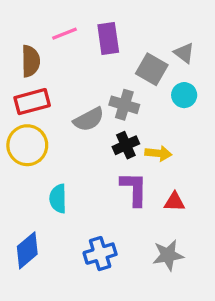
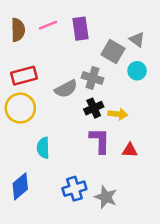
brown semicircle: (31, 61) -> (18, 30), moved
gray star: (168, 255) -> (106, 197), moved, turned 30

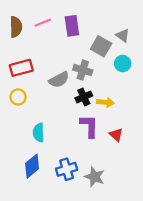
yellow circle: (20, 108) -> (18, 97), size x0.6
red triangle: (130, 150) -> (116, 135), turned 40
blue diamond: (20, 186) -> (32, 166), moved

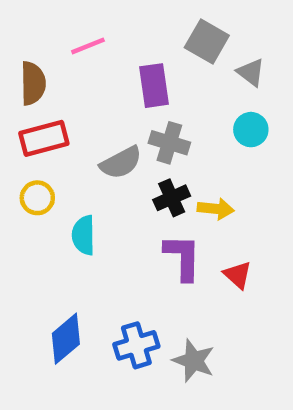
purple rectangle: (72, 26) -> (154, 86), moved
brown semicircle: (16, 27) -> (33, 83), moved
gray square: (101, 46) -> (207, 42), moved
cyan semicircle: (38, 133) -> (84, 235), moved

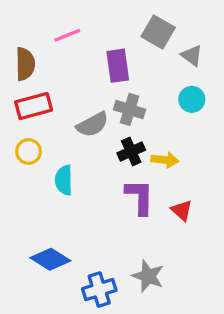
blue diamond: (66, 339) -> (50, 259), turned 72
blue cross: (136, 345) -> (99, 290), moved

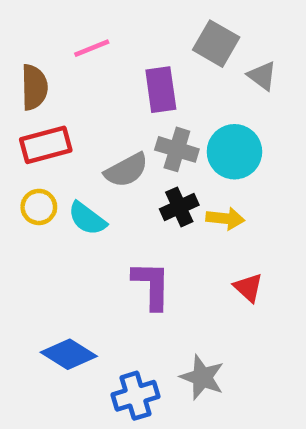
cyan circle: (192, 99) -> (234, 152), moved, size x1.5
cyan semicircle: (64, 180) -> (87, 218), moved, turned -52
purple L-shape: (140, 197) -> (152, 285), moved

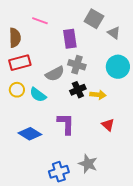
pink line: (92, 48) -> (40, 21), turned 42
cyan circle: (234, 152) -> (118, 67), moved
blue diamond: (69, 354) -> (30, 134), moved

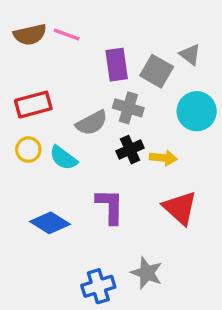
gray square: (94, 19) -> (157, 71), moved
brown semicircle: (15, 38) -> (30, 35), moved, turned 78
red triangle: (108, 125) -> (180, 208), size x1.6

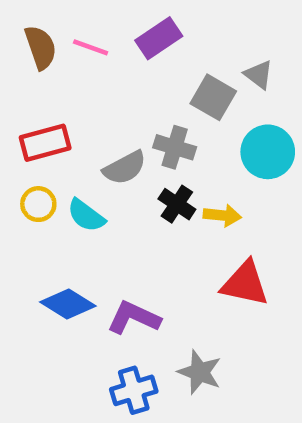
brown semicircle: (30, 35) -> (41, 47), turned -96
purple rectangle: (117, 65) -> (159, 38), moved, turned 64
black cross: (130, 150) -> (177, 204), turned -32
purple L-shape: (110, 206) -> (134, 318), moved, turned -66
red triangle: (180, 208) -> (245, 284), turned -30

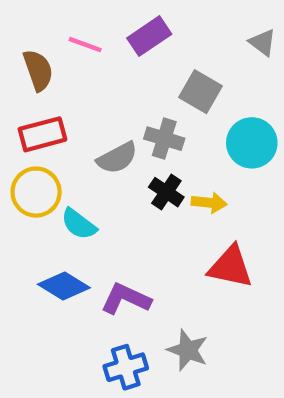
brown semicircle: (41, 47) -> (38, 70), moved
gray triangle: (259, 75) -> (262, 42), moved
yellow circle: (38, 204) -> (36, 192), size x1.5
cyan semicircle: (86, 215) -> (79, 224), moved

